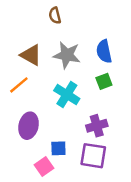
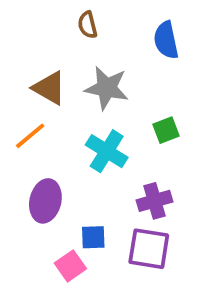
blue semicircle: (104, 51) -> (166, 40), moved

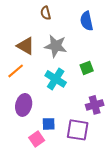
purple cross: (155, 201) -> (95, 105), moved

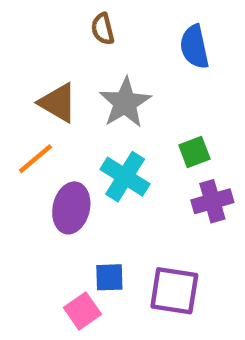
gray star: (56, 46) -> (125, 103), turned 30
purple ellipse: (24, 105) -> (71, 208), moved
purple cross: (95, 105) -> (212, 201), moved

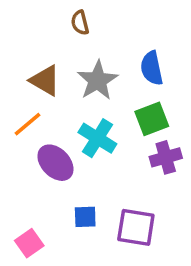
blue semicircle: (194, 47) -> (152, 68), moved
green square: (194, 152) -> (152, 119), size x1.4
purple ellipse: (71, 208) -> (55, 163), turned -57
pink square: (82, 311) -> (29, 243), moved

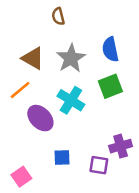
purple cross: (166, 157) -> (121, 146), moved
purple square: (136, 227) -> (99, 165), size x0.7

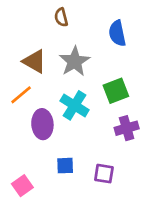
blue semicircle: (110, 49) -> (117, 33), moved
purple ellipse: (40, 118) -> (42, 124), turned 40
purple cross: (121, 146) -> (127, 128), moved

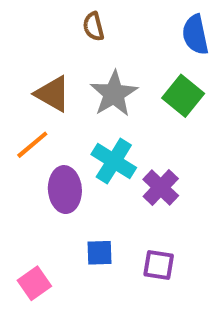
blue semicircle: (117, 33) -> (195, 35), moved
green square: (116, 91) -> (183, 96), moved, turned -30
purple cross: (127, 128) -> (161, 188), moved, turned -30

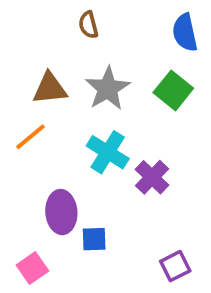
brown triangle: (53, 94) -> (50, 89), turned -36
purple ellipse: (65, 190) -> (61, 212), moved
purple square: (159, 265) -> (175, 266), moved, turned -36

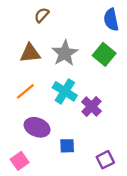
brown semicircle: (88, 25) -> (42, 15), moved, turned 56
orange line: (30, 137) -> (25, 91), moved
purple ellipse: (61, 212) -> (37, 127), turned -65
blue square: (94, 239) -> (67, 146), moved

